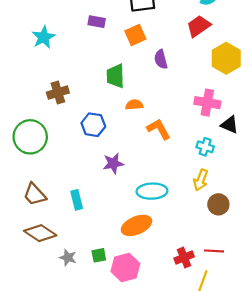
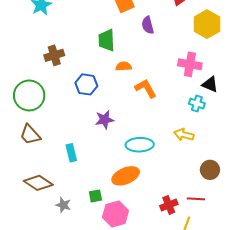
cyan cross: (205, 147) -> (197, 104), moved
yellow arrow: (201, 180) -> (184, 135), turned 84
brown trapezoid: (35, 194) -> (30, 135), moved
brown circle: (218, 204) -> (210, 170), moved
green square: (99, 255) -> (95, 196), moved

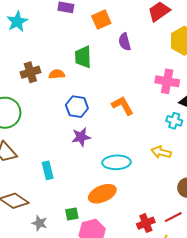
orange semicircle: (124, 66) -> (57, 74), moved
blue hexagon: (86, 84) -> (77, 107), moved
red line: (196, 199) -> (173, 217), turned -30

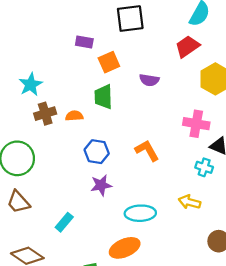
orange square: (101, 20) -> (109, 62), moved
cyan star: (17, 22) -> (31, 84), moved
purple semicircle: (125, 42) -> (149, 80), turned -66
cyan rectangle: (48, 170) -> (64, 222), turned 54

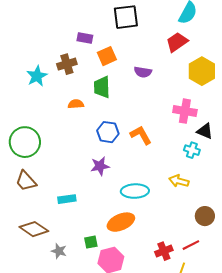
brown cross: (45, 114) -> (67, 64), moved
blue hexagon: (97, 152) -> (108, 132), moved
cyan rectangle: (64, 222) -> (67, 199), turned 42

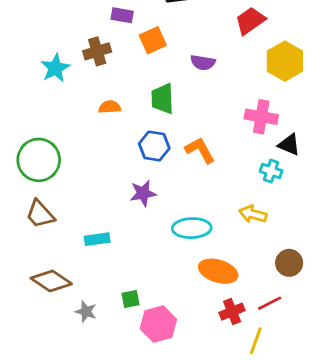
green trapezoid: (102, 87) -> (162, 99), moved
orange ellipse: (121, 222) -> (218, 271), moved, turned 40

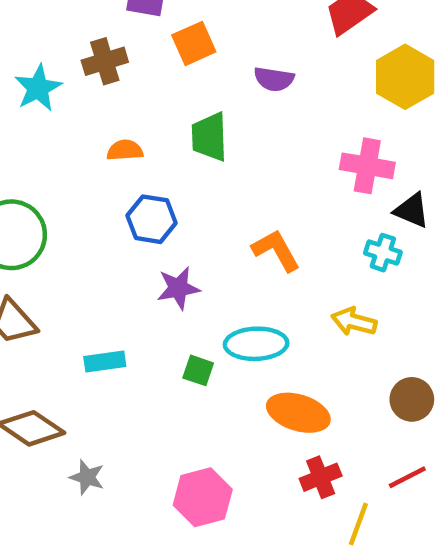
blue hexagon: (154, 146) -> (152, 219), moved
orange L-shape: (200, 150) -> (276, 250), moved
green square: (130, 299) -> (198, 370), moved, turned 30
red line: (270, 303) -> (407, 477), moved

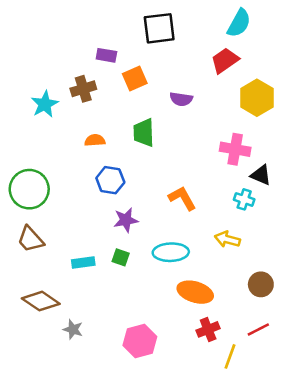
green square: (198, 370) -> (121, 257), moved

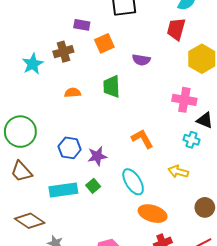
red trapezoid: (225, 60) -> (176, 29), turned -40
blue hexagon: (110, 180) -> (70, 148), moved
cyan ellipse: (171, 252) -> (133, 182), turned 60
green square: (121, 257) -> (93, 186), turned 32
cyan rectangle: (83, 263) -> (63, 190), size x1.5

